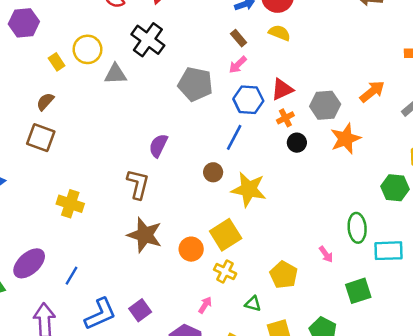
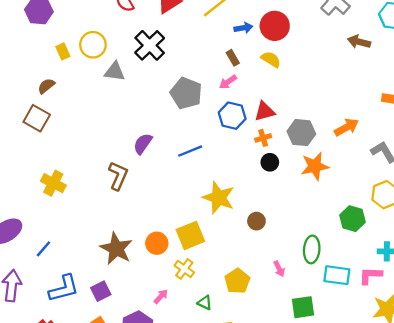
blue line: (234, 137) -> (190, 151), moved, turned 30
brown circle: (213, 172) -> (256, 221), moved
brown star: (145, 235) -> (116, 249), moved

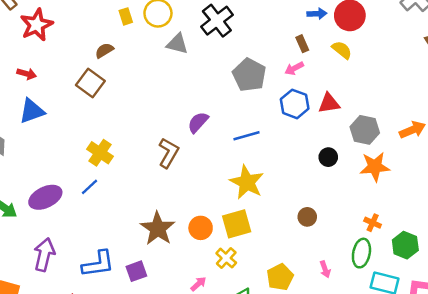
orange cross: (263, 138) -> (373, 223), moved, turned 35
yellow star: (219, 198) -> (247, 182), moved
green hexagon: (352, 219) -> (405, 245), moved
blue line: (43, 249) -> (89, 187), moved

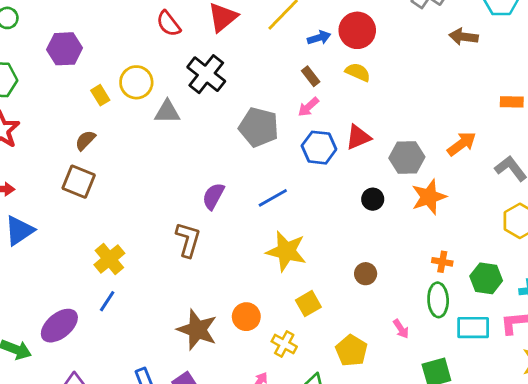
yellow cross: (100, 153) -> (109, 259), turned 30
yellow square: (237, 224) -> (308, 304), moved, size x0.7

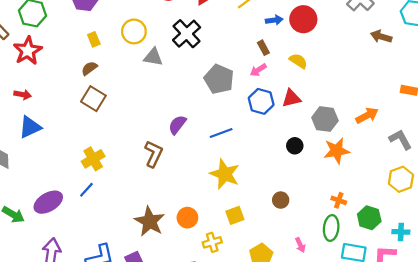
yellow semicircle: (358, 72) -> (298, 61), moved
yellow rectangle: (100, 95) -> (94, 39), moved
brown square: (79, 182) -> (93, 99), moved
yellow cross: (284, 344) -> (212, 242), turned 36

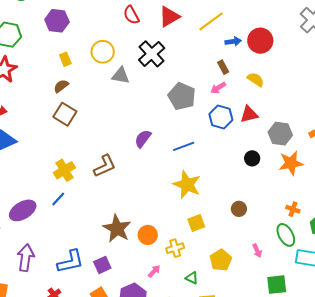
brown L-shape: (154, 154) -> (105, 166), moved, turned 40
orange circle: (187, 218) -> (148, 235), moved
green ellipse: (331, 228) -> (286, 235), turned -35

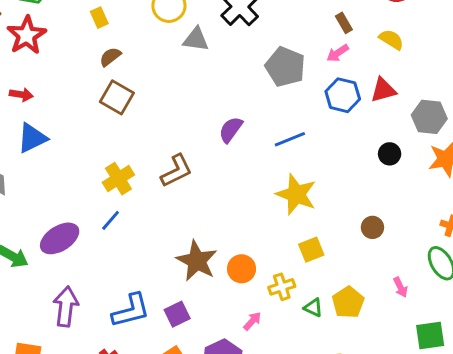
yellow rectangle: (65, 59) -> (99, 18), moved
green triangle: (192, 278) -> (313, 308), moved

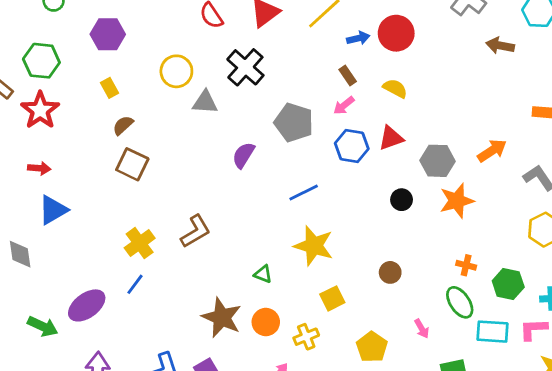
purple semicircle: (231, 130) -> (243, 155), moved
green triangle: (313, 308) -> (263, 274), moved

